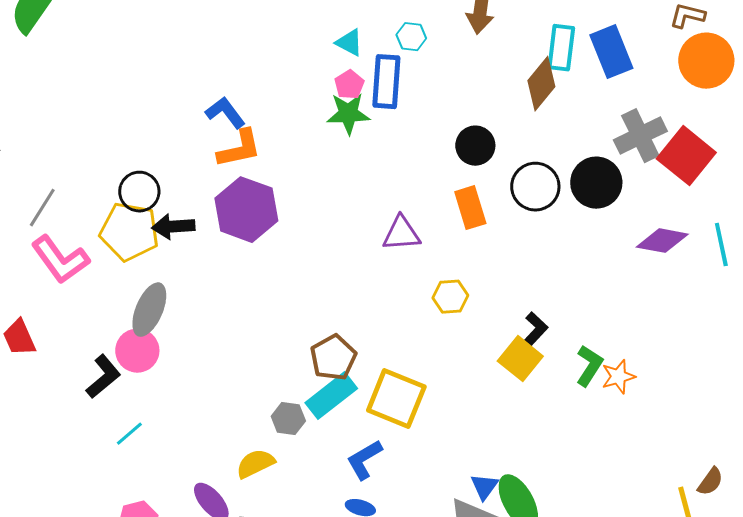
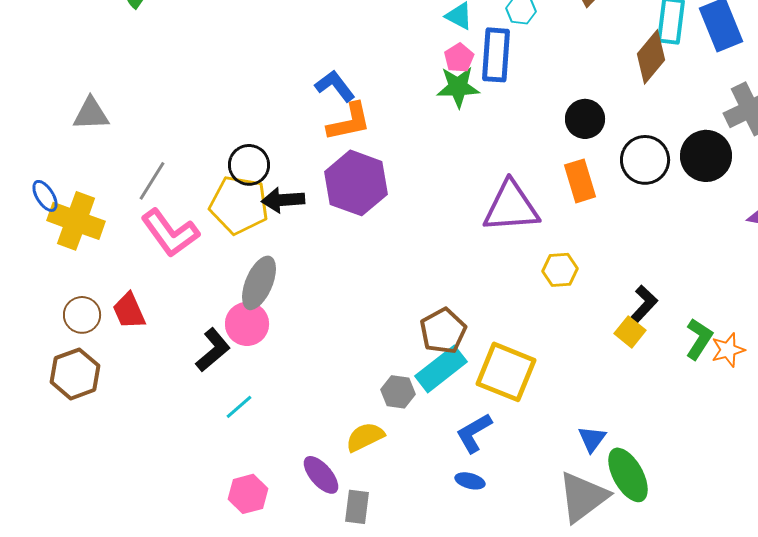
purple triangle: (401, 234) -> (511, 207), size x1.5
yellow square: (520, 359) -> (630, 332), size x0.7
blue triangle: (484, 487) -> (592, 439), moved

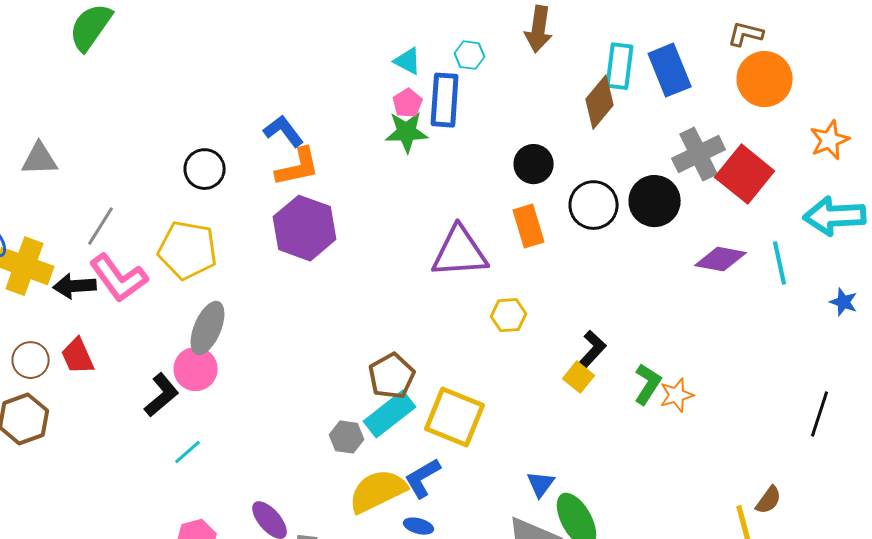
black circle: (249, 165) -> (205, 169), moved
black arrow: (283, 200) -> (75, 286), moved
yellow semicircle: (365, 437) -> (378, 491), moved, size x1.5

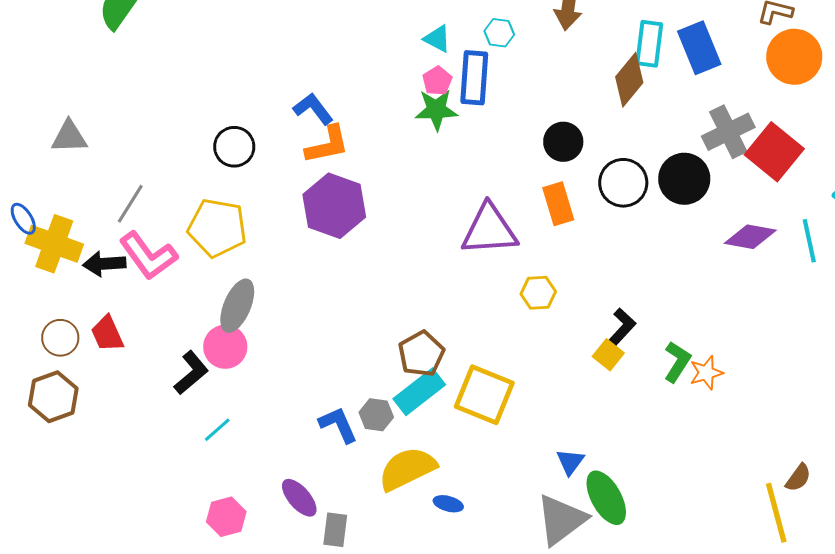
blue L-shape: (423, 478) -> (338, 425), moved, turned 96

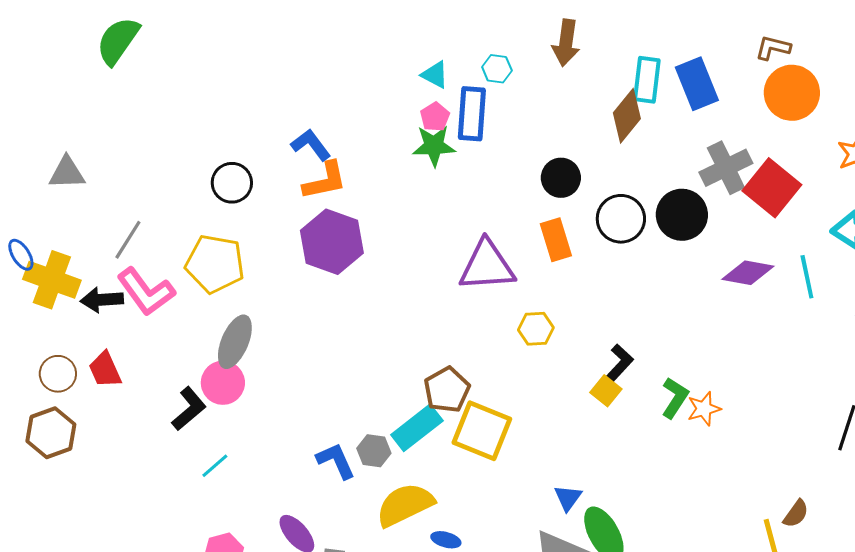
brown pentagon: (421, 354) -> (447, 390), moved

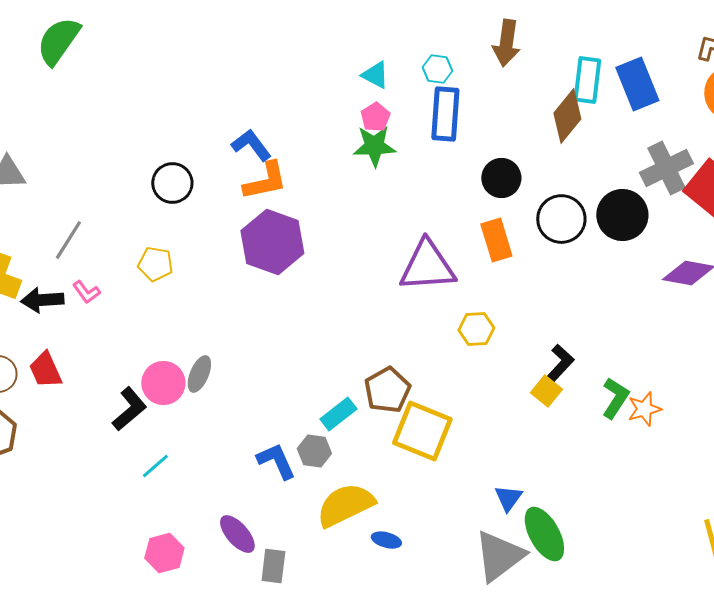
blue rectangle: (472, 114) -> (445, 114), moved
yellow pentagon: (215, 264) -> (155, 264), size x0.6
pink L-shape: (146, 292) -> (86, 292), size x0.5
gray ellipse: (235, 342) -> (199, 374), moved, size x0.7
cyan rectangle: (417, 428) -> (338, 414), moved, size x0.7

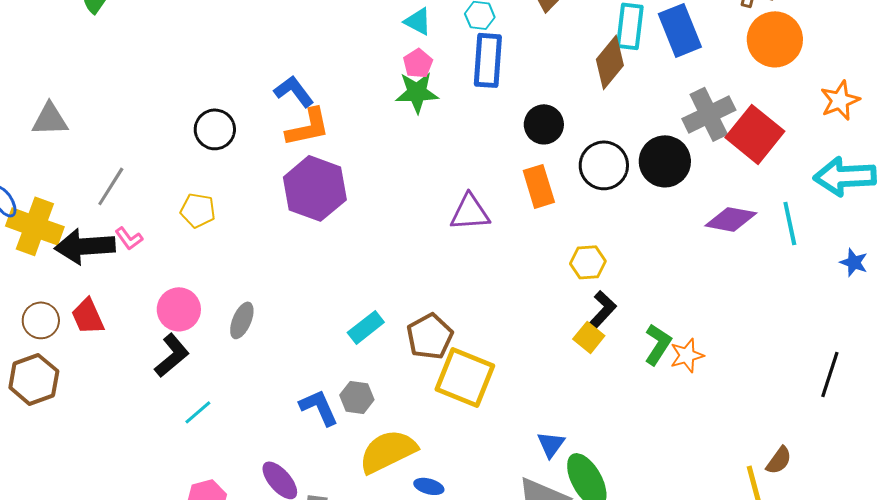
purple triangle: (427, 266) -> (470, 212), size x0.7
black arrow: (42, 300) -> (85, 246), size x1.4
yellow hexagon: (476, 329) -> (588, 262), moved
pink circle: (163, 383) -> (179, 309), moved
cyan rectangle: (338, 414) -> (366, 327), moved

